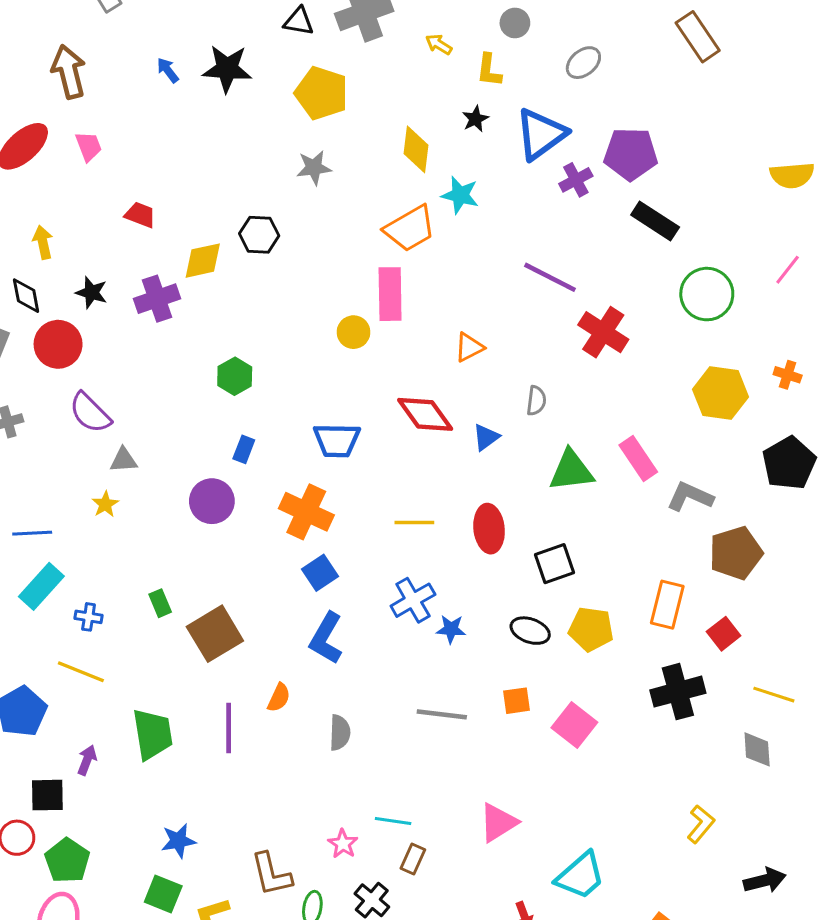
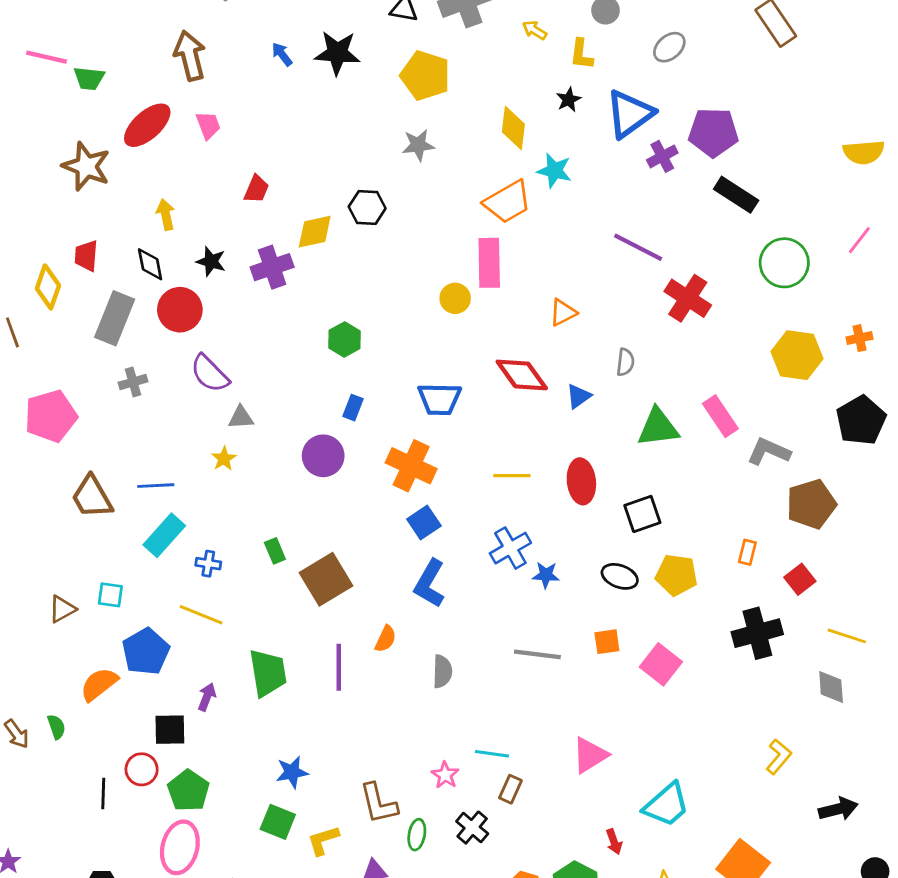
red trapezoid: (140, 215) -> (256, 189), turned 92
orange cross: (788, 375) -> (859, 338), turned -30
orange rectangle: (667, 605) -> (747, 552), size x0.6

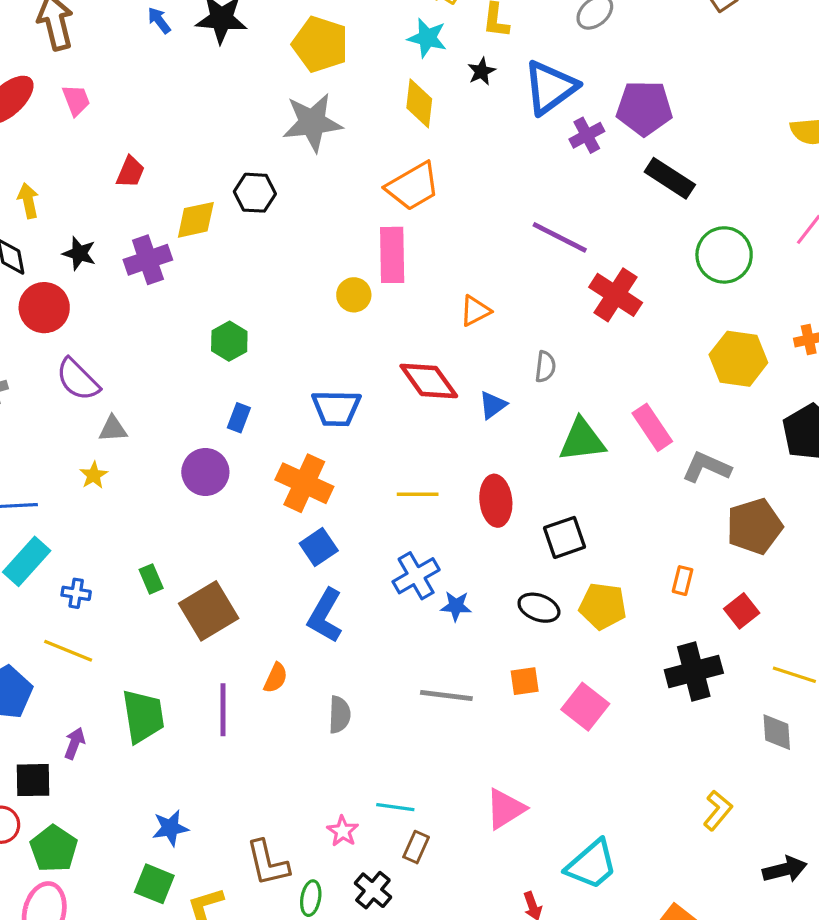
gray star: (418, 145) -> (312, 122), size x1.6
cyan star: (554, 171) -> (427, 38), moved

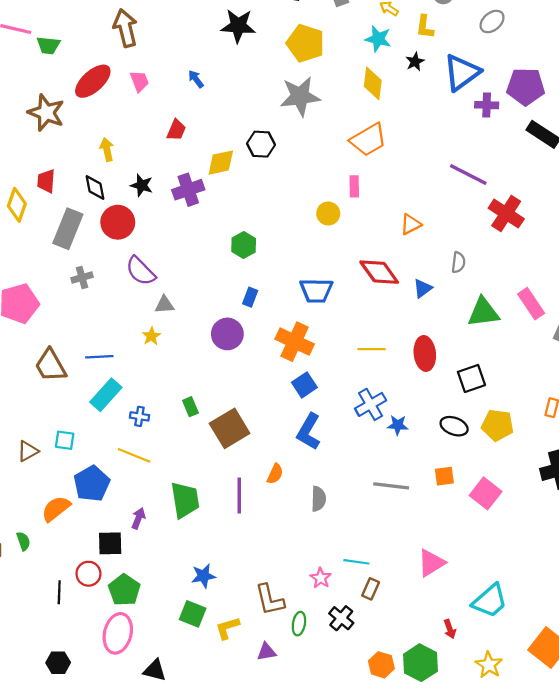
blue arrow: (159, 20) -> (196, 79), moved
purple cross: (587, 135) -> (487, 105), turned 30
pink rectangle: (392, 255) -> (354, 186), size x0.6

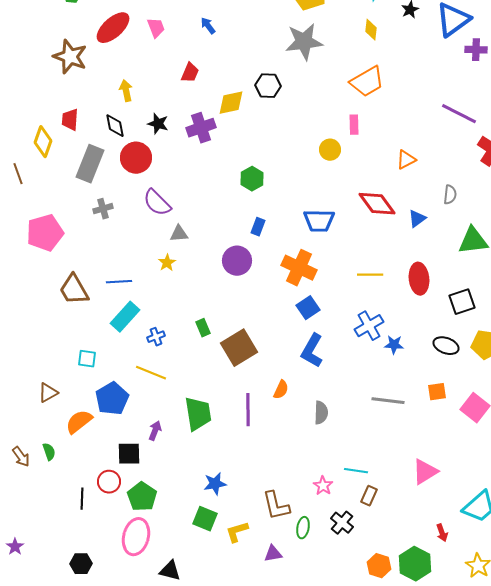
yellow diamond: (373, 83) -> (371, 30), size x0.7
blue cross: (139, 416) -> (156, 337), turned -30
brown triangle: (28, 451) -> (48, 393), moved

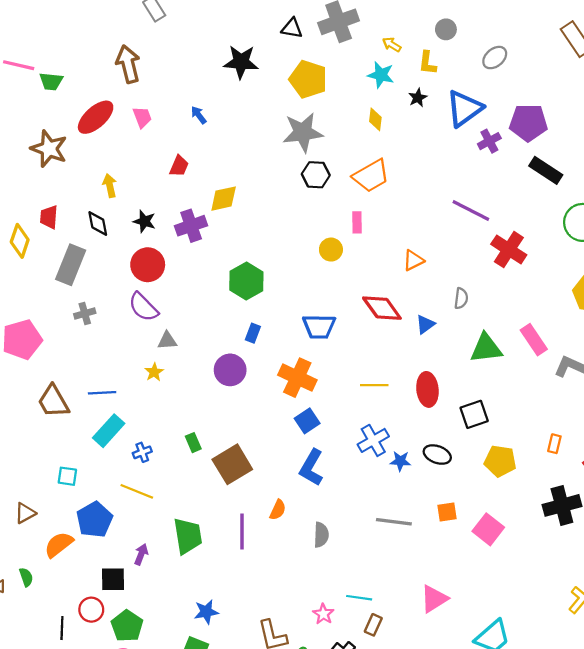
purple cross: (476, 50) -> (489, 141), turned -30
black hexagon: (268, 86) -> (316, 175), moved
red circle: (136, 158) -> (148, 265), moved
green hexagon: (252, 179) -> (246, 281), size x1.4
black ellipse: (446, 346) -> (437, 455), moved

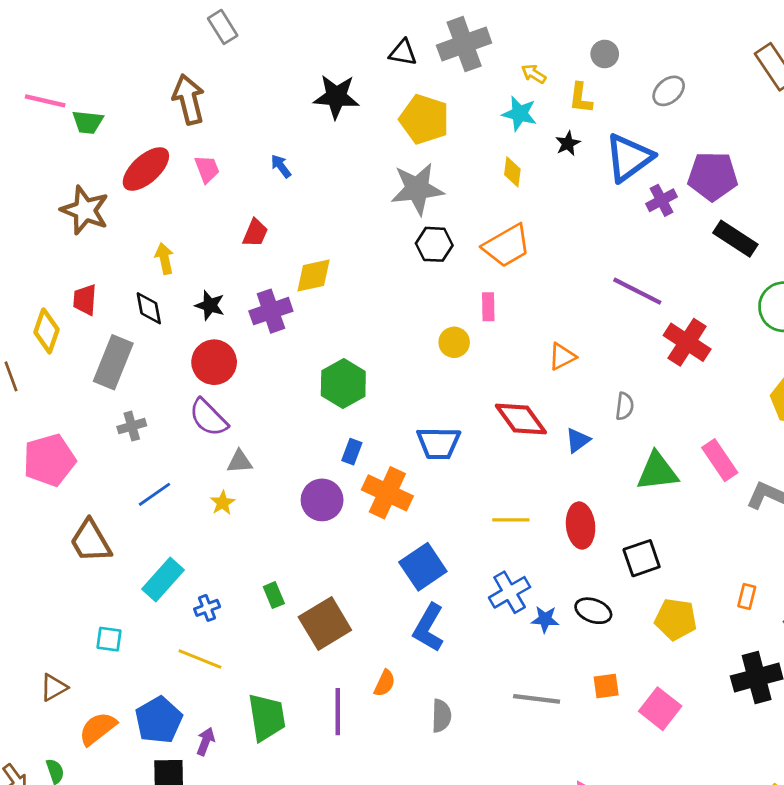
orange cross: (297, 378) -> (387, 493), moved
blue line: (102, 393) -> (154, 494), moved, turned -32
blue square: (307, 421) -> (423, 567), size x1.4
blue pentagon: (95, 520) -> (159, 720), moved

